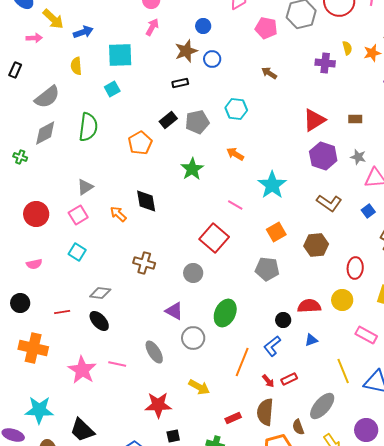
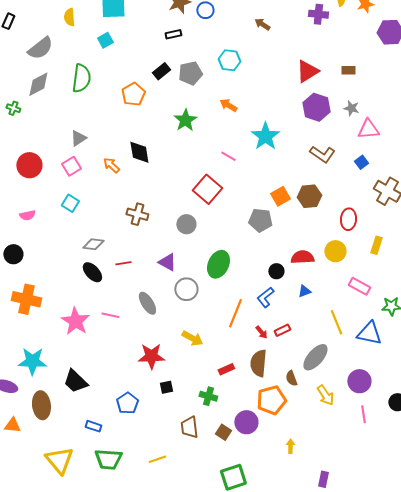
orange square: (276, 232) -> (280, 196), moved
red line: (62, 312) -> (123, 263), moved

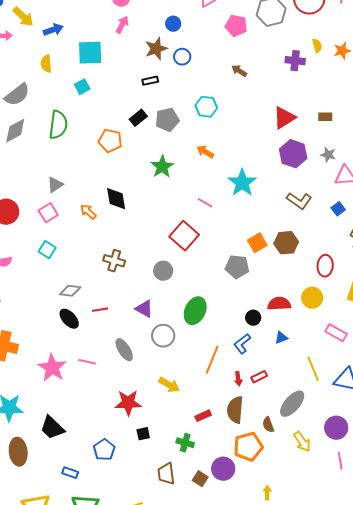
orange pentagon: (133, 94) -> (110, 141), turned -30
red arrow: (261, 332) -> (238, 379), turned 32

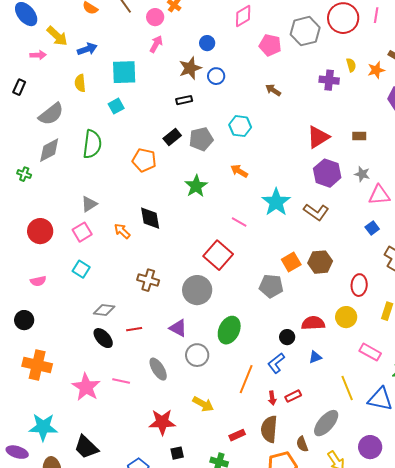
brown L-shape: (299, 201) -> (316, 212), moved
gray circle: (163, 271) -> (197, 290), size x1.5

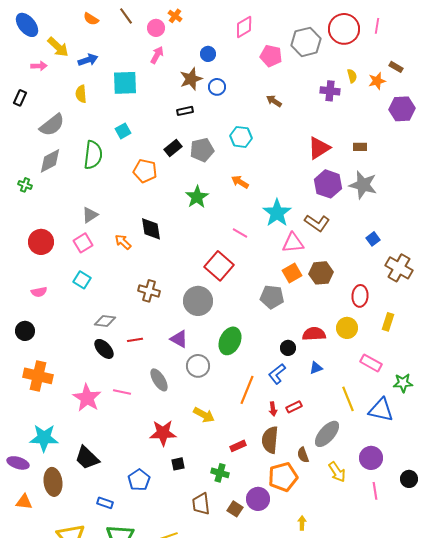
cyan square: (116, 106) -> (123, 131), moved
gray star: (362, 174) -> (363, 185), size x1.8
pink triangle: (379, 195) -> (293, 243), moved

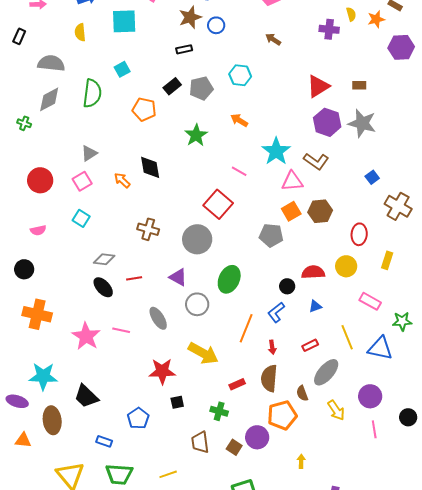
gray semicircle: (52, 125) -> (51, 63), turned -136
red rectangle: (294, 407) -> (310, 345), moved
yellow arrow: (204, 415) -> (203, 353), size x1.4

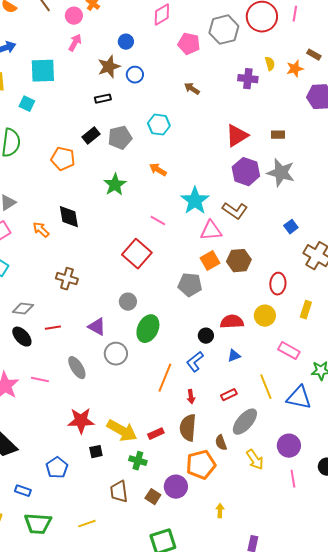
cyan square: (122, 69) -> (27, 104), moved, turned -35
gray circle: (197, 239) -> (128, 302), moved, size x0.6
yellow arrow: (203, 353) -> (122, 431), moved

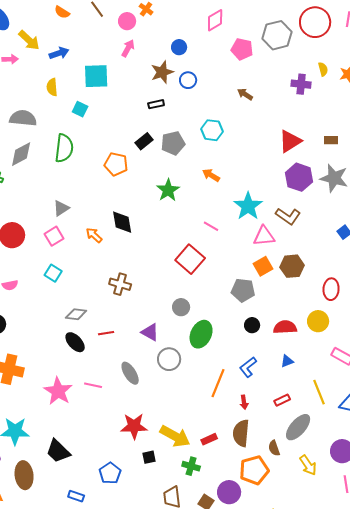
black circle: (206, 336) -> (252, 325), moved

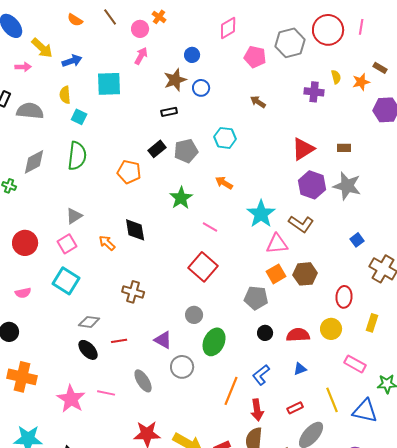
cyan square: (80, 109) -> (79, 117), moved
gray semicircle: (23, 118) -> (30, 111), moved
pink line: (211, 226) -> (210, 227), moved
cyan square: (53, 273) -> (66, 281), size x1.5
red arrow: (244, 402) -> (257, 410), size x1.5

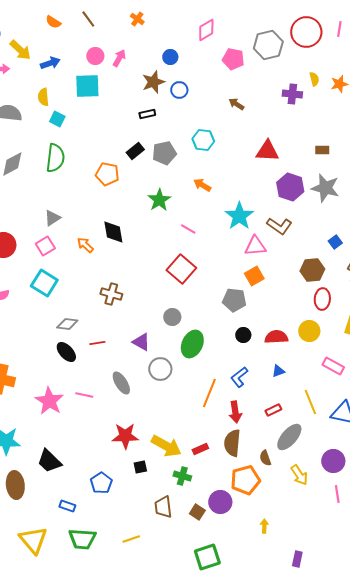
pink circle: (140, 29) -> (95, 56), moved
red triangle: (303, 149) -> (267, 151), moved, turned 35
brown hexagon: (305, 274) -> (312, 270), moved

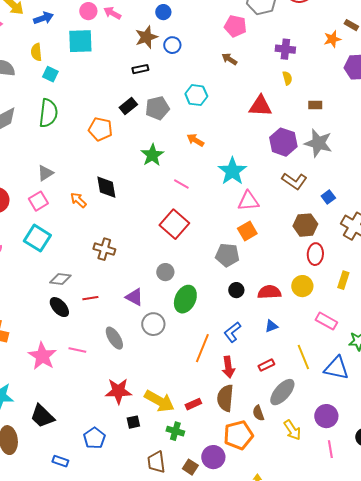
pink arrow: (119, 58) -> (112, 13), turned -90
pink pentagon: (233, 59) -> (235, 26), moved
yellow semicircle: (314, 79) -> (287, 78), moved
brown L-shape: (279, 226) -> (294, 181), moved

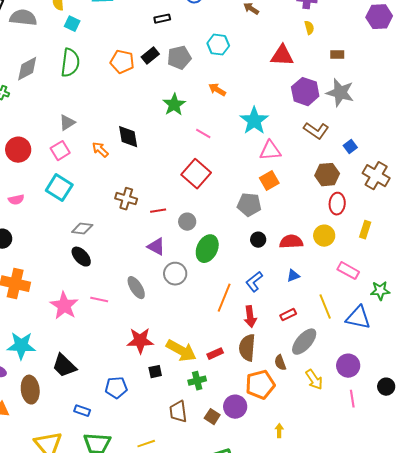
orange pentagon: (100, 129) -> (122, 62), moved
red line: (90, 298) -> (158, 211), moved
green cross: (175, 431) -> (197, 381), turned -30
blue pentagon: (94, 438) -> (116, 388), turned 30

